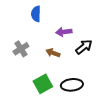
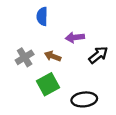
brown arrow: (53, 53) -> (53, 56), moved
green square: (43, 84) -> (48, 84), moved

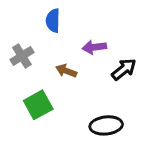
gray cross: (25, 57) -> (22, 56), moved
green square: (48, 84) -> (38, 105), moved

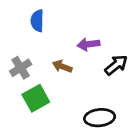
blue semicircle: (53, 21) -> (37, 21), moved
gray cross: (22, 56) -> (21, 68), moved

